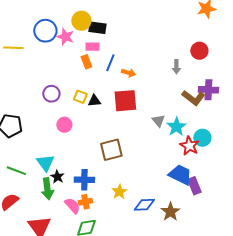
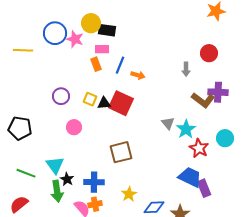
red square: (125, 101) -> (121, 103), moved, turned 30
cyan circle: (202, 138) -> (225, 138), moved

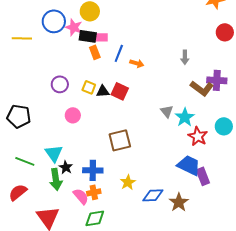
black rectangle: (107, 30) -> (88, 36), moved
red circle: (209, 53) -> (225, 32), moved
red square: (121, 103) -> (120, 91), size x0.7

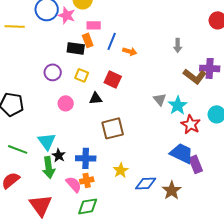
black rectangle: (88, 36) -> (76, 48), moved
black triangle: (103, 91) -> (96, 98), moved

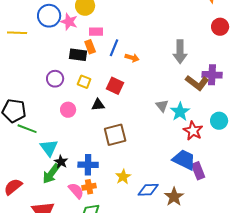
gray arrow: (178, 45) -> (180, 52), size x1.6
green line: (18, 149) -> (27, 129), moved
green arrow: (49, 167) -> (51, 174), turned 45

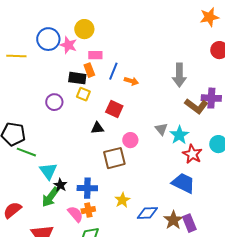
yellow square: (84, 82) -> (83, 94), moved
pink circle: (68, 110) -> (130, 140), moved
purple rectangle: (198, 171) -> (189, 223), moved

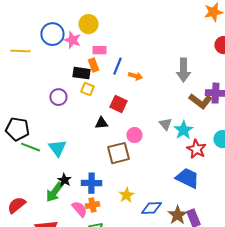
cyan triangle: (48, 171) -> (57, 148), moved

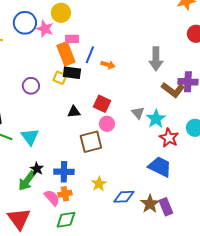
orange rectangle: (93, 65) -> (66, 54), size x1.6
black rectangle: (81, 73) -> (72, 73), moved
red square: (118, 104) -> (102, 104), moved

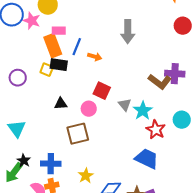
gray arrow: (156, 59) -> (128, 32), moved
red square: (102, 104) -> (102, 91), moved
pink circle: (107, 124) -> (89, 109), moved

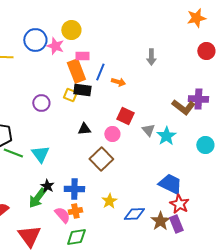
gray arrow: (128, 32) -> (151, 57), size x0.7
red star: (156, 130) -> (179, 204), moved
brown square: (78, 134) -> (101, 159), turned -30

